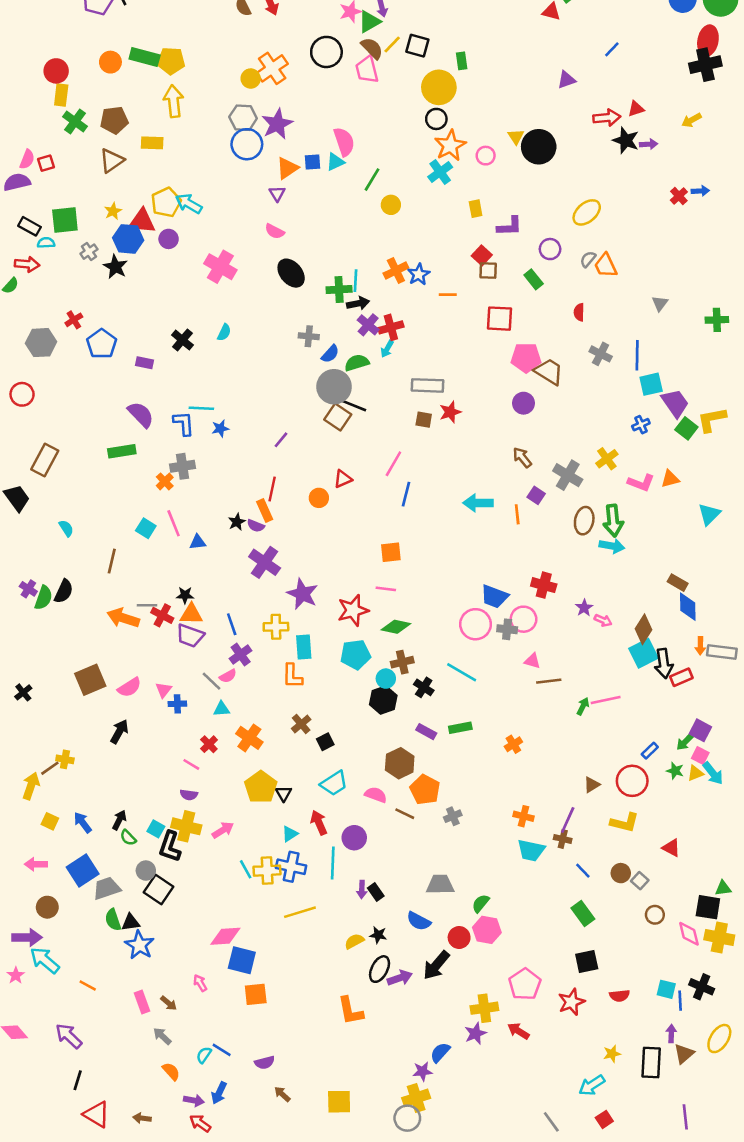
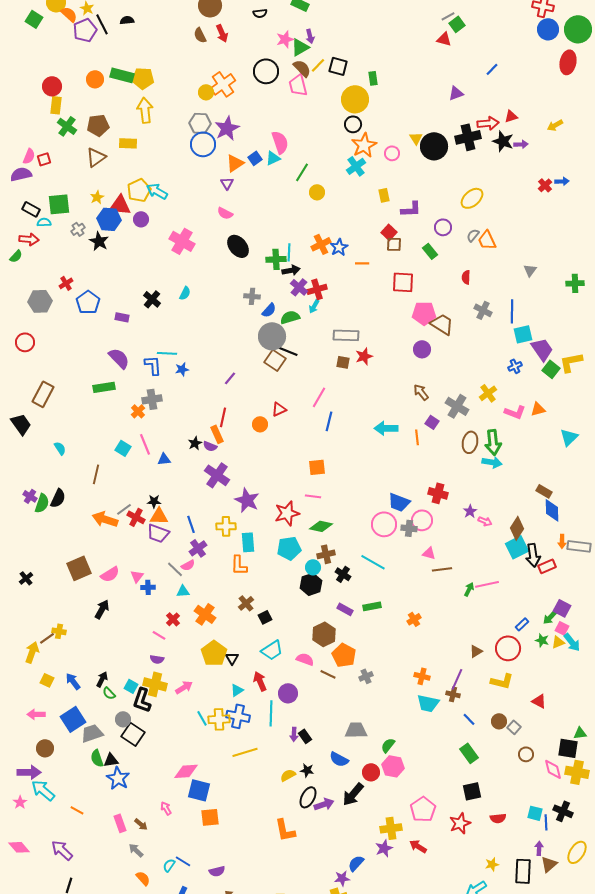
black cross: (705, 65) -> (468, 137), moved
blue square: (313, 162) -> (255, 158), turned -32
gray line: (147, 605) -> (124, 509), turned -35

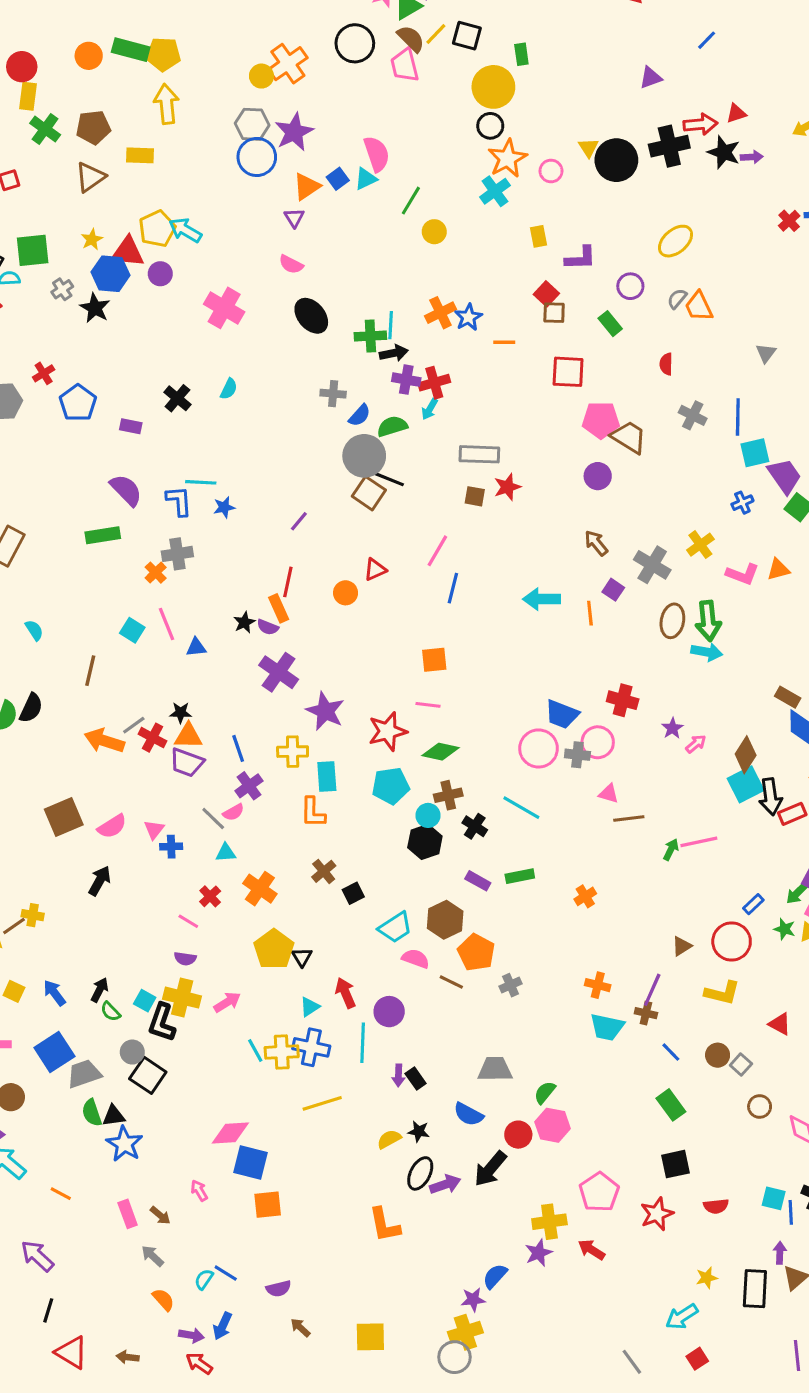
purple cross: (299, 287) -> (406, 380), turned -30
pink arrow: (485, 521) -> (696, 744), turned -64
cyan trapezoid: (272, 650) -> (395, 927), moved

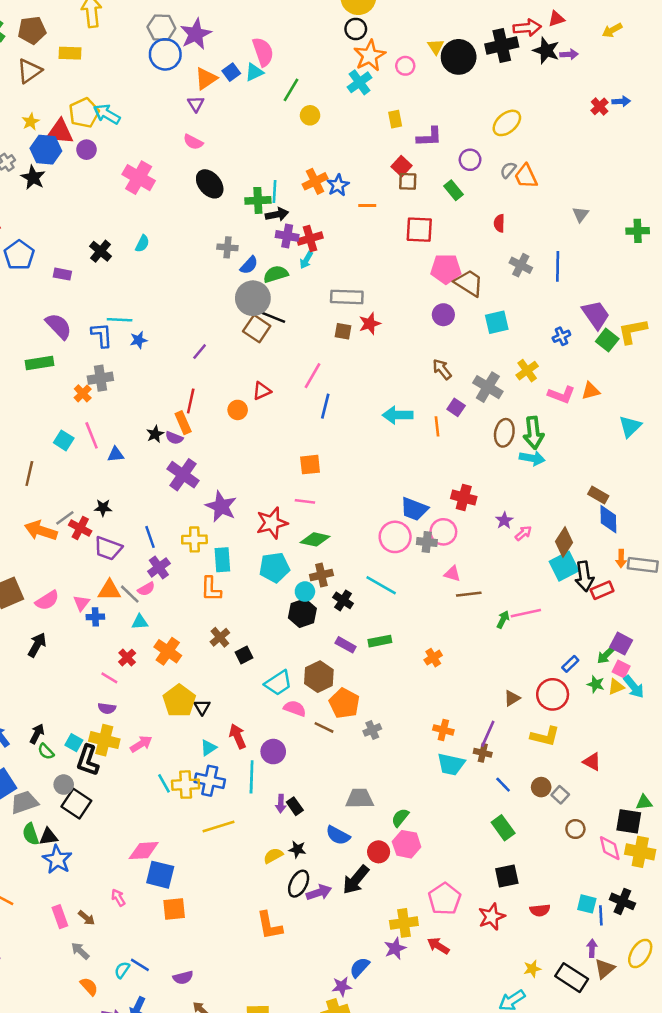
cyan square: (755, 453) -> (497, 322), moved
orange triangle: (188, 736) -> (109, 590), moved
black rectangle: (755, 1289) -> (572, 978), turned -60

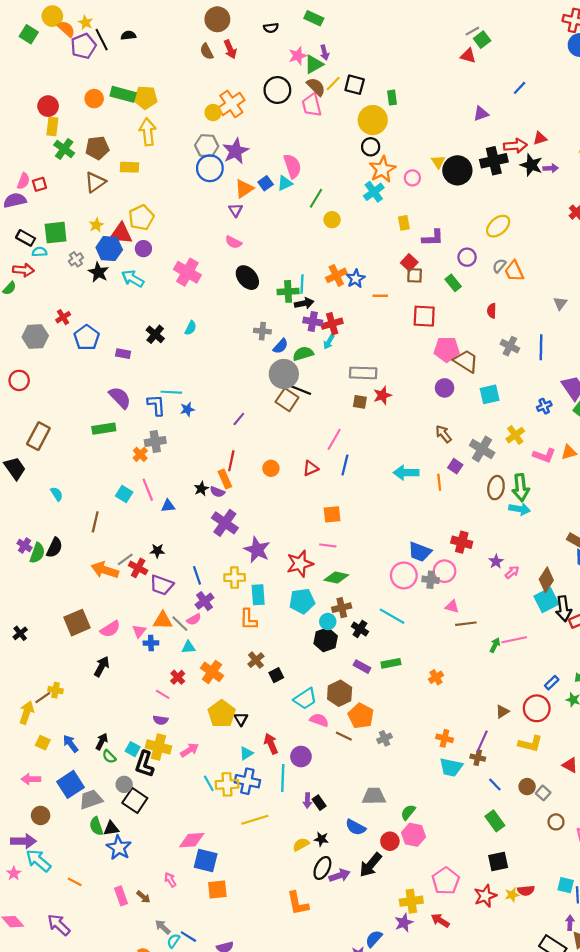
cyan arrow: (107, 114) -> (133, 279), moved
red triangle: (262, 391) -> (311, 468), moved
gray arrow: (80, 951) -> (163, 927), moved
yellow star: (532, 969) -> (512, 895), moved

